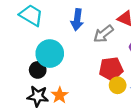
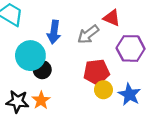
blue arrow: (77, 20) -> (54, 32), moved
black circle: (38, 70) -> (42, 70), moved

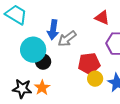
gray arrow: (88, 34) -> (67, 39), moved

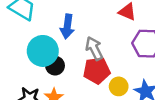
gray arrow: (67, 39) -> (94, 48), moved, turned 102
red pentagon: (89, 64) -> (97, 71), moved

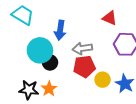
gray arrow: (94, 48) -> (82, 48), turned -72

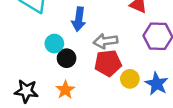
cyan circle: (40, 50) -> (54, 44), size x0.6
black star: (29, 90) -> (26, 91), moved

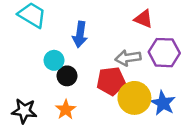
gray arrow: (106, 41) -> (128, 58), moved
yellow circle: (130, 79) -> (134, 98), size x1.6

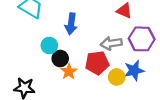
yellow circle: (134, 98) -> (117, 77), size x0.6
blue star: (163, 103) -> (134, 70), moved, turned 30
orange star: (66, 110) -> (69, 72), moved

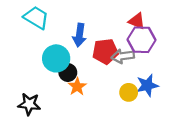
purple hexagon: (142, 39) -> (141, 40), moved
cyan circle: (49, 45) -> (56, 58), size x1.5
red pentagon: (97, 63) -> (105, 51), moved

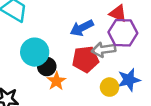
blue arrow: (80, 35) -> (82, 28), moved, turned 55
red pentagon: (105, 51) -> (85, 59), moved

